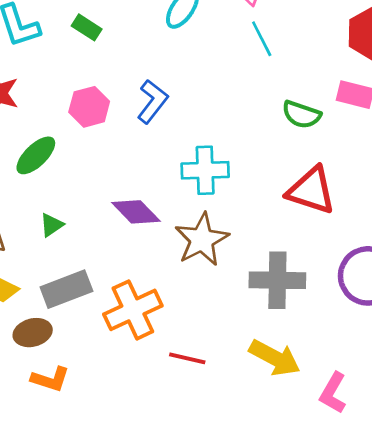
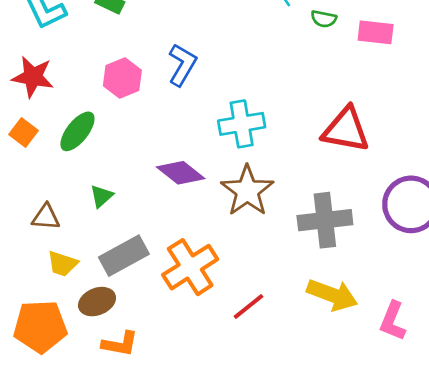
green semicircle: (301, 115) -> (324, 19), moved, size x0.7
red line: (187, 358) -> (249, 307), turned -44

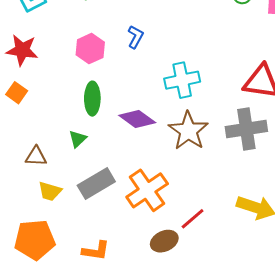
blue L-shape: (182, 65) -> (135, 37), size x0.7
green ellipse: (77, 131) -> (92, 99), moved, turned -36
gray cross: (325, 220) -> (246, 129), moved
brown ellipse: (97, 302) -> (164, 241), moved

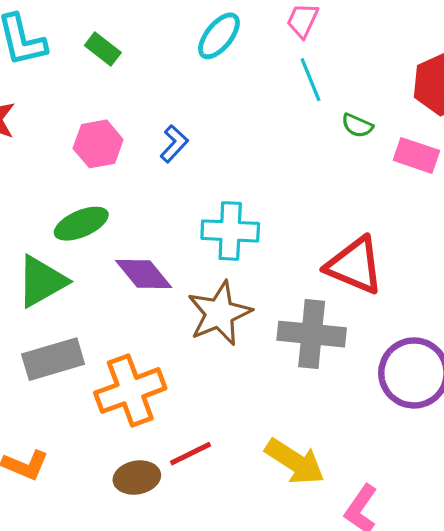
green ellipse: (92, 99) -> (81, 224), turned 52
green triangle: (78, 139) -> (42, 281), size x1.8

